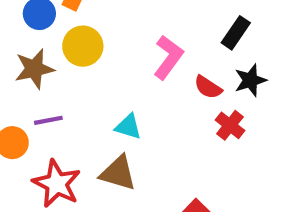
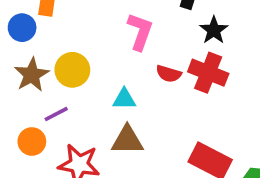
yellow circle: (83, 46) -> (72, 70), moved
red semicircle: (208, 87) -> (169, 74), moved
red cross: (230, 125) -> (208, 73), size x1.5

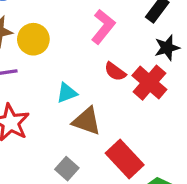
cyan triangle: (124, 99) -> (67, 93), moved, turned -40
brown triangle: (127, 140) -> (87, 121), moved

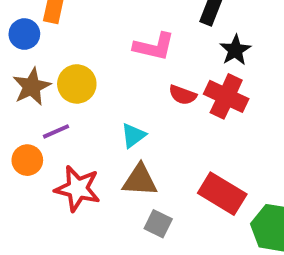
pink L-shape: (103, 27) -> (154, 47), turned 80
brown triangle: (87, 121) -> (140, 180), moved

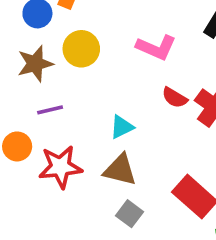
yellow circle: (77, 84) -> (81, 49), moved
orange circle: (27, 160) -> (17, 146), moved
red star: (78, 189) -> (60, 167), turned -30

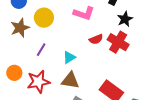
red semicircle: (175, 98) -> (96, 39), turned -48
purple line: (50, 110) -> (41, 50), moved, turned -40

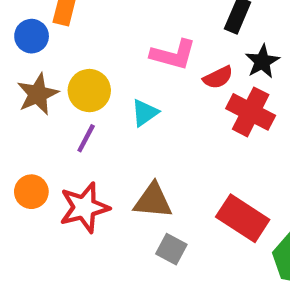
yellow circle: (44, 18) -> (89, 91), moved
red semicircle: (96, 39) -> (218, 77), moved
cyan triangle: (69, 57) -> (145, 113), moved

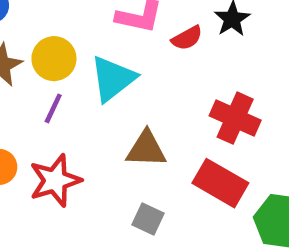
red cross: (251, 112) -> (235, 118), moved
cyan triangle: (145, 113) -> (113, 79), size x1.6
brown triangle: (153, 201) -> (146, 149), moved

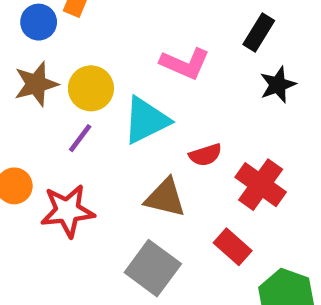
red semicircle: (187, 38) -> (205, 155), moved
red rectangle: (220, 183) -> (233, 247), size x0.7
gray square: (148, 219) -> (153, 268), size x1.6

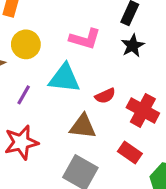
black star: (278, 85) -> (133, 46), moved
yellow circle: (91, 88) -> (26, 44), moved
cyan triangle: (146, 120) -> (64, 78), turned 40

